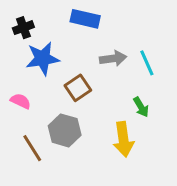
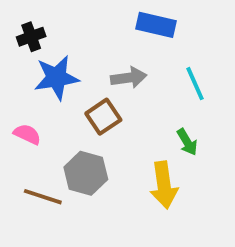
blue rectangle: (85, 19) -> (156, 25), moved
gray arrow: (113, 58) -> (129, 78), moved
brown line: (32, 148) -> (43, 197), turned -40

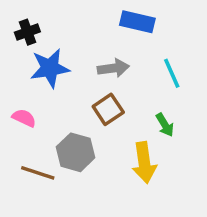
brown square: (103, 117) -> (108, 109), moved

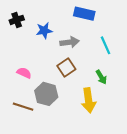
blue star: (50, 68) -> (44, 31), moved, size x0.7
pink semicircle: (24, 118) -> (24, 73), moved

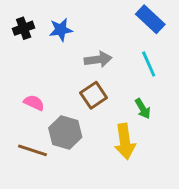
blue rectangle: (84, 14) -> (150, 19), moved, turned 30
blue star: (44, 31) -> (61, 30), moved

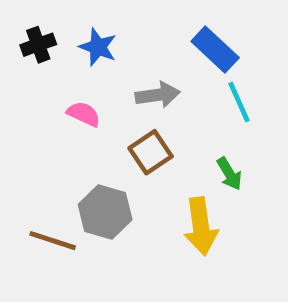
blue rectangle: (150, 19) -> (215, 49), moved
blue star: (61, 30) -> (98, 47), turned 30
pink semicircle: (34, 103) -> (84, 114), moved

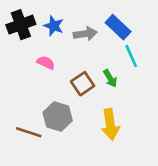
black cross: (38, 45) -> (21, 25), size x1.5
gray arrow: (158, 95) -> (85, 34), moved
green arrow: (229, 174) -> (110, 78), moved

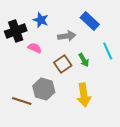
black cross: (21, 25) -> (16, 31), moved
gray arrow: (85, 34) -> (67, 36), moved
cyan line: (131, 56) -> (108, 51), moved

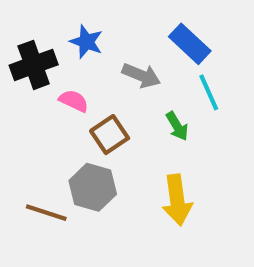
gray arrow: (67, 36) -> (141, 75), turned 30
cyan line: (108, 51) -> (209, 92), moved
brown square: (63, 64) -> (110, 135), moved

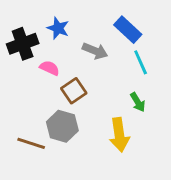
green arrow: (177, 126) -> (138, 102), moved

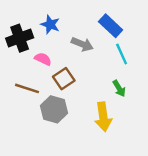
brown line: (31, 143) -> (27, 88), moved

